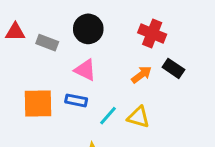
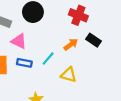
pink triangle: (85, 70) -> (19, 41), moved
cyan line: (108, 116) -> (48, 59), moved

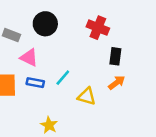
black rectangle: (93, 40) -> (115, 56), turned 64
orange arrow: (71, 44) -> (117, 83), moved

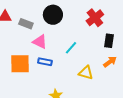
red cross: (98, 28) -> (95, 18), turned 30
cyan line: (63, 78) -> (71, 48), moved

